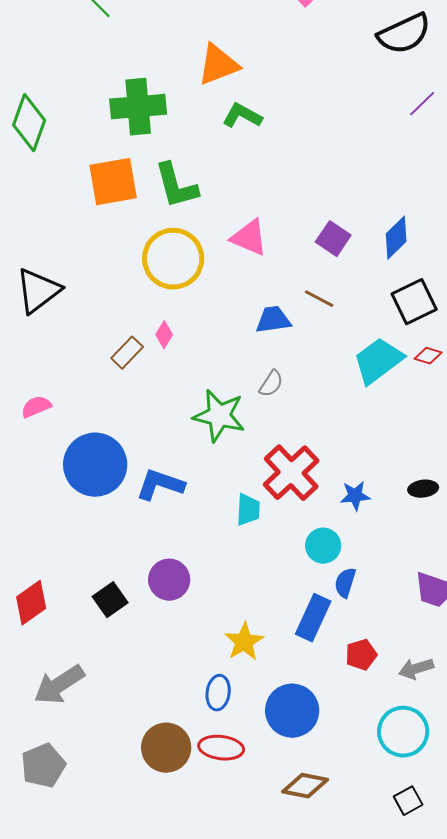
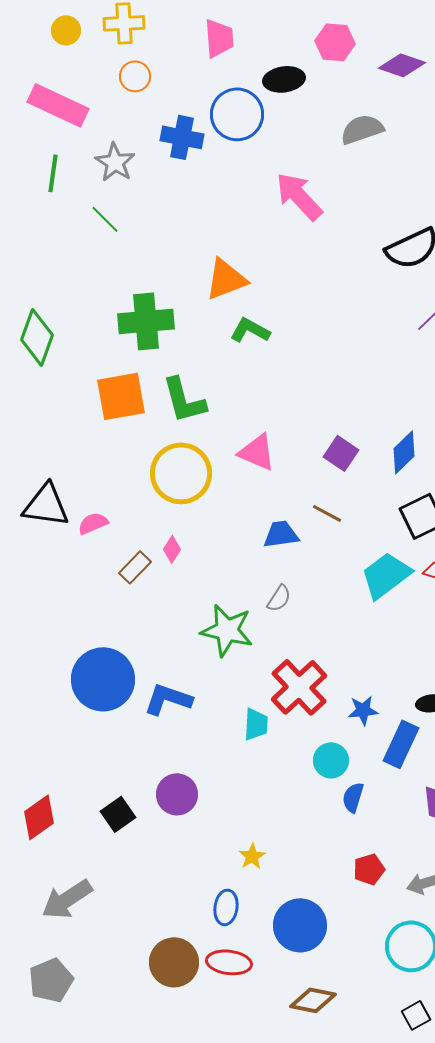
black triangle: (38, 291) -> (46, 505), turned 45
pink semicircle: (36, 407) -> (93, 523), moved
blue rectangle: (313, 618) -> (401, 744), moved
yellow star: (244, 642) -> (252, 856), size x0.7

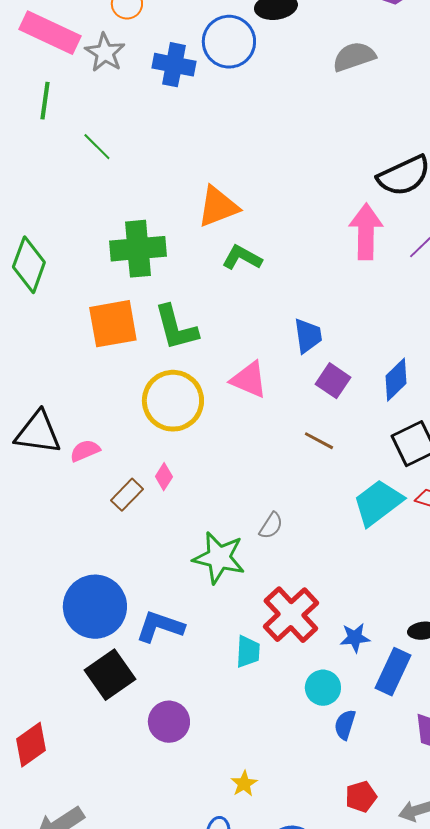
gray star: (115, 162) -> (105, 53), moved
pink arrow: (299, 196) -> (366, 232), moved, turned 44
blue trapezoid: (281, 534) -> (308, 336), moved, turned 90
black square: (118, 814) -> (110, 675), moved, size x1.4

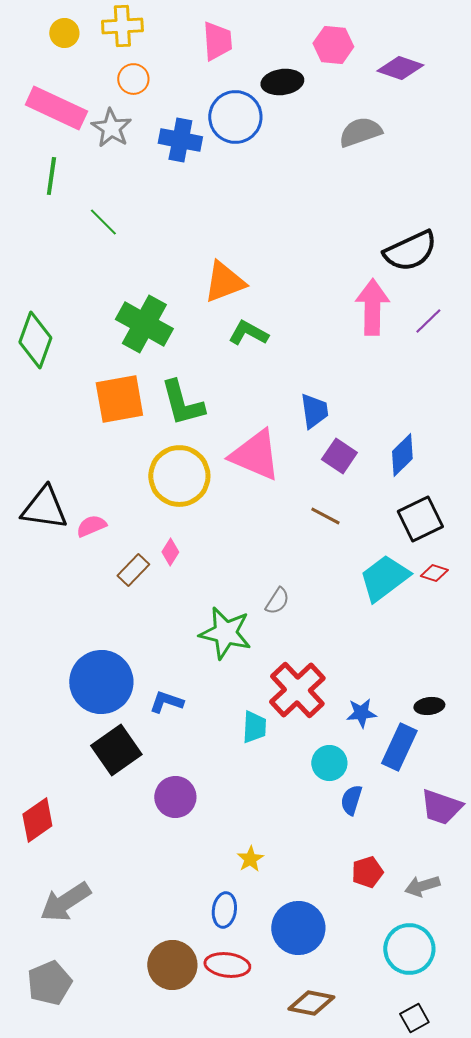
green cross: (138, 249) -> (144, 324), turned 34
pink triangle: (249, 380) -> (255, 455), size x1.4
blue L-shape: (160, 627) -> (166, 702), size x0.7

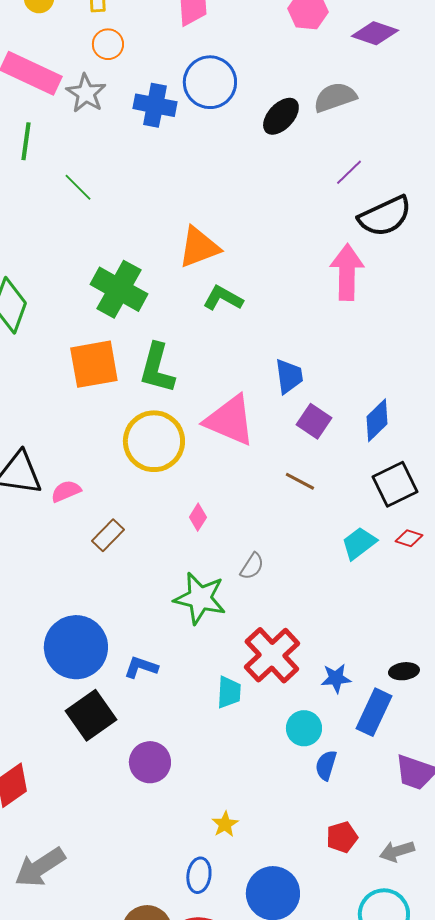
black ellipse: (282, 82) -> (281, 116), moved, turned -39
purple line: (428, 321) -> (349, 172), moved
green L-shape: (182, 403) -> (157, 368), turned 30
pink diamond: (170, 552) -> (198, 517), moved
cyan trapezoid: (384, 578) -> (359, 543), size x0.7

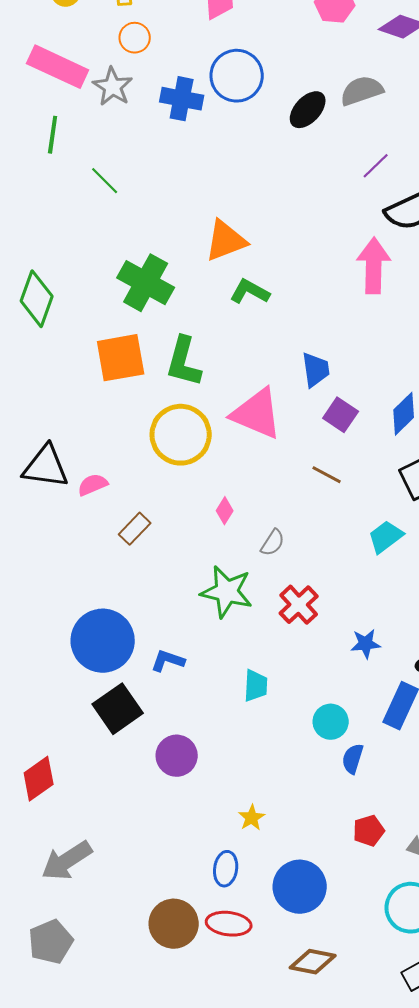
gray semicircle: (252, 566) -> (273, 543), moved
red cross: (272, 655) -> (299, 605), moved, size x0.7
blue star: (336, 678) -> (366, 644), moved

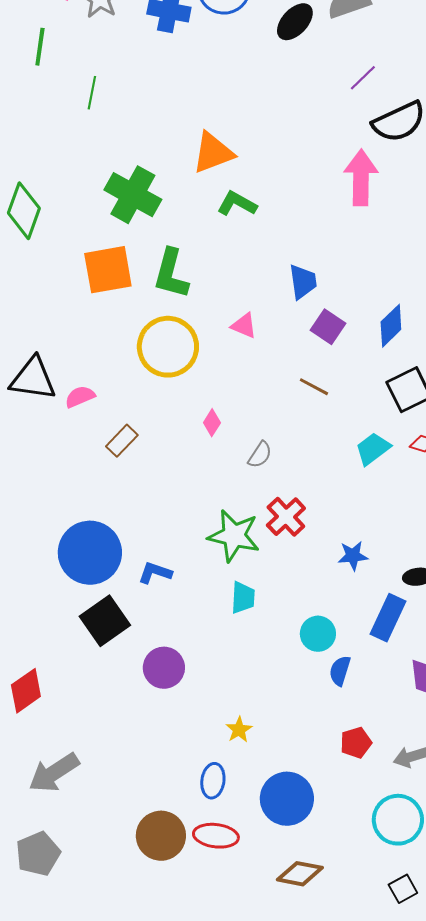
green line: (105, 181) -> (92, 93), turned 56
pink triangle: (257, 414) -> (244, 326), size x0.5
green star: (227, 592) -> (234, 536), moved

